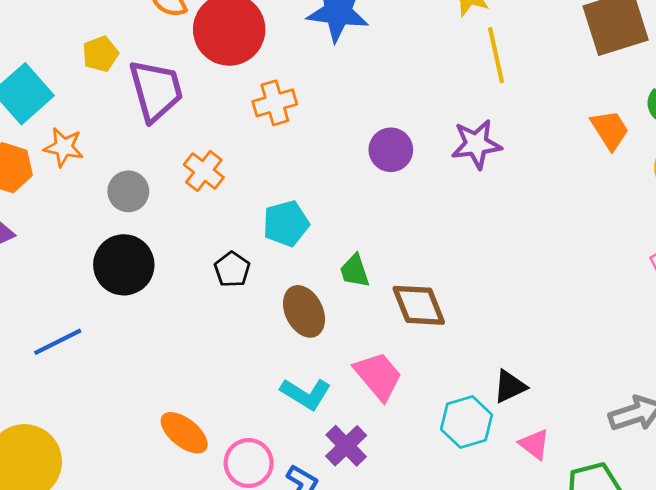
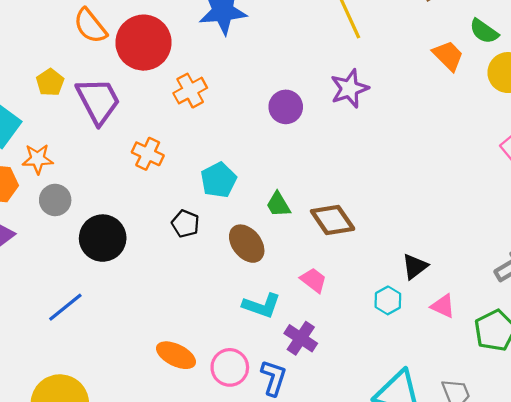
gray circle: (128, 191) -> (55, 200), moved
pink trapezoid: (378, 376) -> (313, 280), size x0.7
cyan hexagon: (466, 422) -> (388, 300), size x0.7

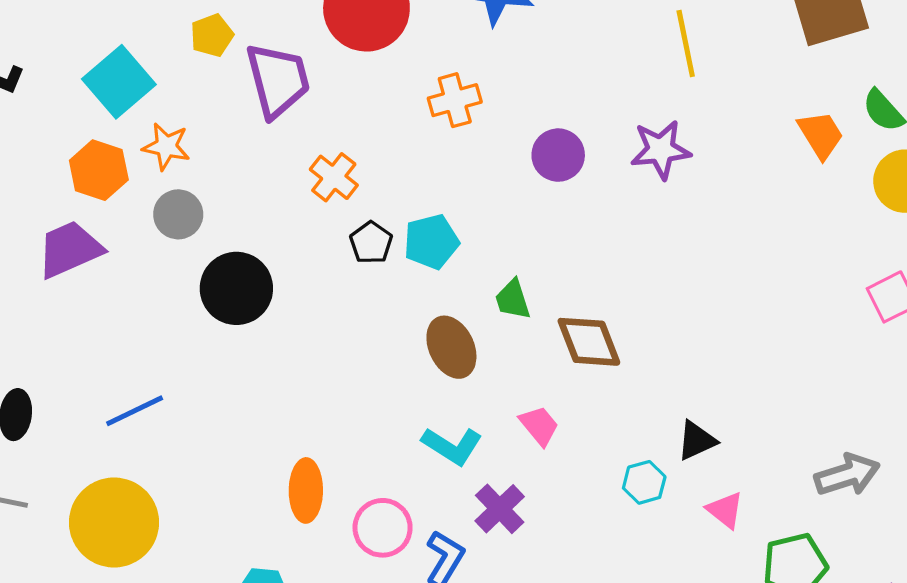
orange cross: (190, 91) -> (455, 100), moved
black pentagon: (185, 224) -> (371, 243), moved
blue line: (65, 307) -> (135, 411), moved
orange ellipse: (176, 355) -> (306, 490), turned 51

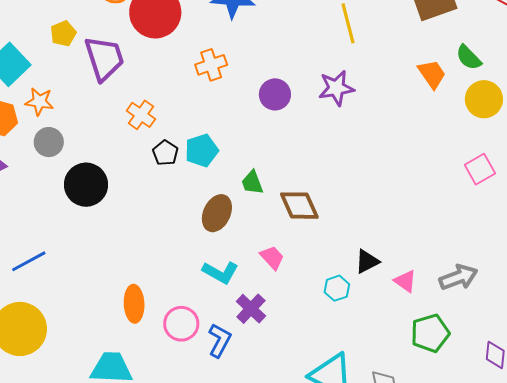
brown ellipse: (451, 347) -> (217, 213), turned 54
pink triangle: (725, 510) -> (405, 281), moved

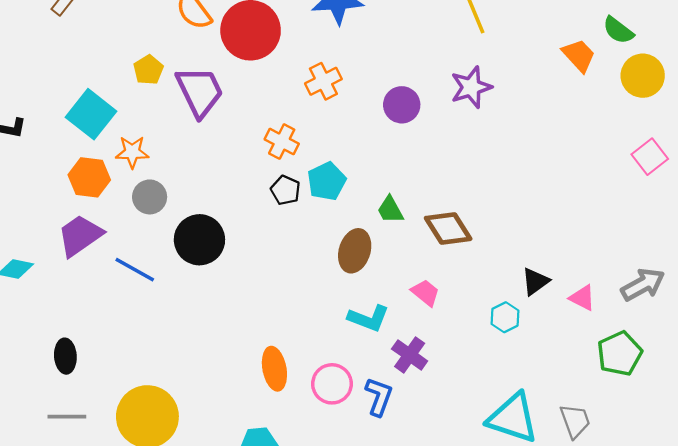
orange cross: (141, 115) -> (282, 142), moved
blue line: (29, 261) -> (135, 270), moved, turned 66

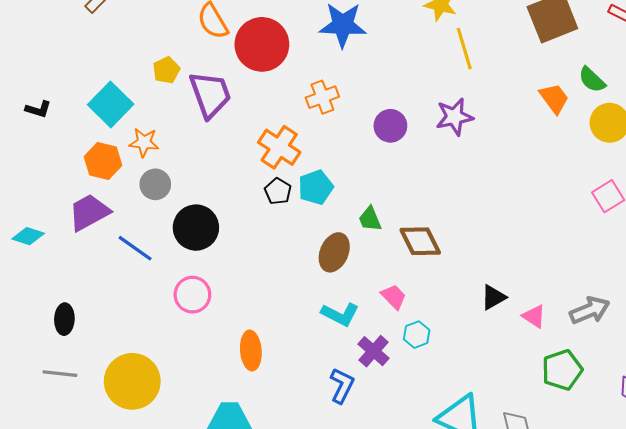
orange cross: (282, 142) -> (279, 147), size x1.4
cyan hexagon: (505, 317) -> (417, 335), moved
pink circle: (332, 384) -> (192, 295), moved

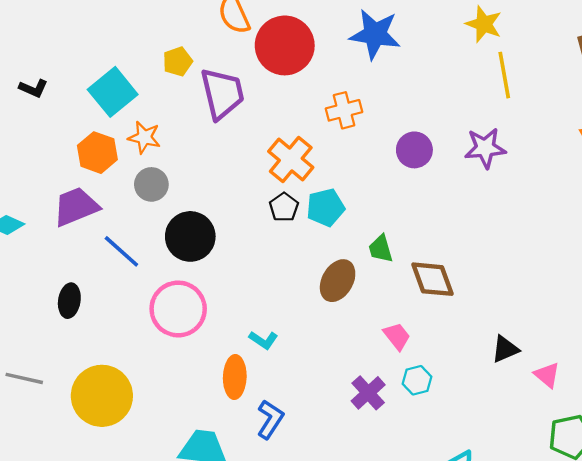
pink circle: (192, 295) -> (178, 309), size x1.4
cyan L-shape: (340, 314) -> (263, 340), moved, size x0.7
black ellipse: (64, 319) -> (69, 301), moved
blue L-shape: (342, 386) -> (270, 419), moved

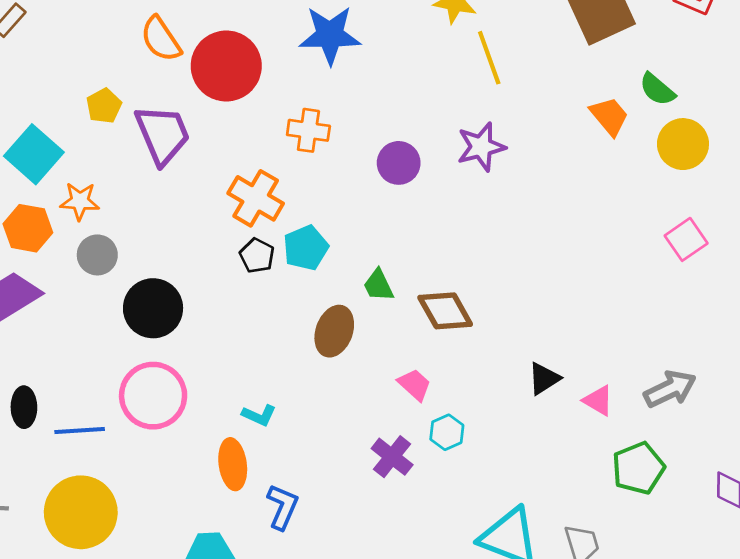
orange cross: (344, 110) -> (308, 130), turned 32
blue line: (121, 251) -> (80, 430), moved, turned -36

